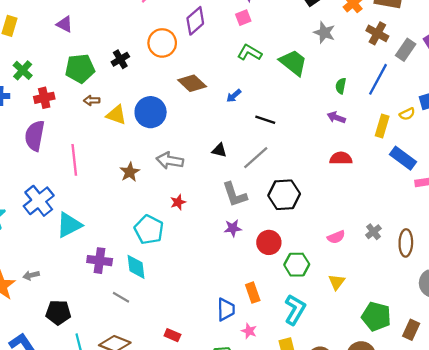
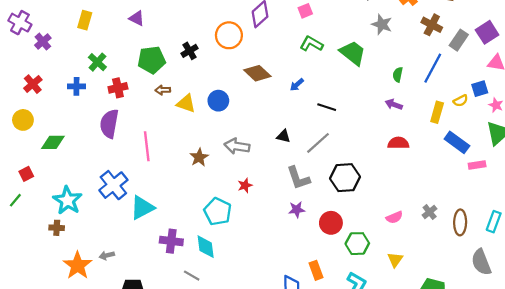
blue circle: (151, 112) -> (218, 101), size x0.7

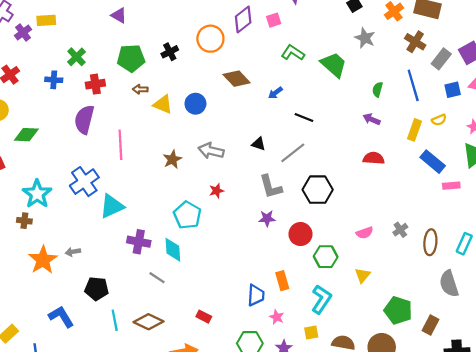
pink square: (305, 11) -> (274, 20), moved
yellow rectangle: (85, 20) -> (46, 20), moved, turned 66
blue line: (433, 68) -> (413, 85), turned -48
blue square: (480, 89) -> (453, 90), moved

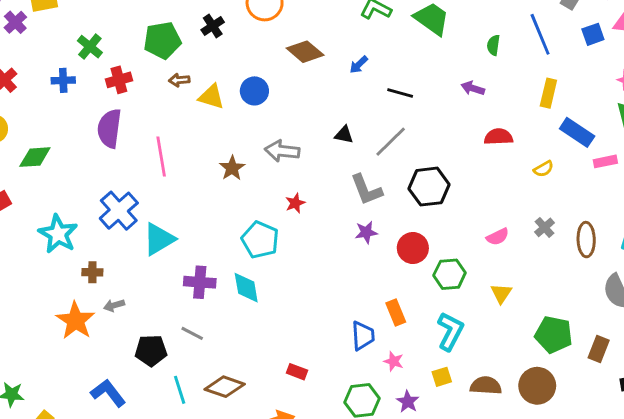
purple arrow: (372, 119) -> (473, 88), moved
yellow semicircle: (439, 120) -> (543, 169), moved
brown cross: (24, 221) -> (92, 272), moved
gray line: (157, 278) -> (192, 333), moved

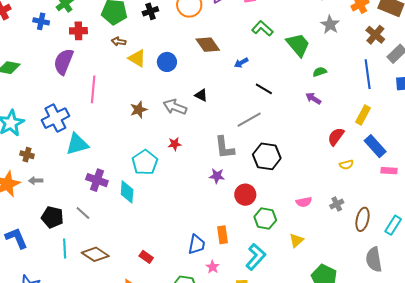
green semicircle: (493, 45) -> (320, 72), moved, turned 48
black triangle: (344, 135) -> (201, 95), moved
red semicircle: (498, 137) -> (336, 137), moved, turned -66

